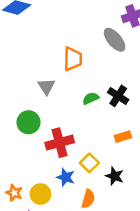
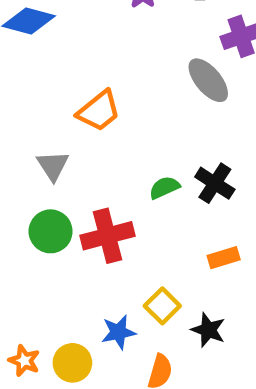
orange trapezoid: (73, 59) -> (99, 111), moved, turned 50
gray triangle: (46, 86) -> (53, 166), moved
red cross: (60, 143) -> (107, 236), moved
blue star: (66, 177) -> (118, 332), turned -30

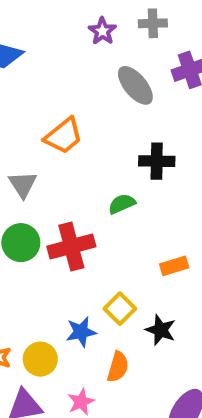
gray ellipse: (208, 80) -> (135, 85), moved
black cross: (215, 183) -> (157, 161), moved, turned -32

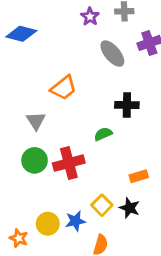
black star: (161, 330) -> (130, 208), moved
yellow circle: (40, 359) -> (48, 224), moved

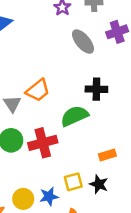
orange trapezoid: (64, 88) -> (38, 90), moved
green semicircle: (103, 134) -> (74, 116), size x1.6
yellow square: (102, 205) -> (73, 182), turned 30

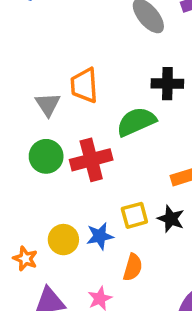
orange trapezoid: (38, 90) -> (84, 85), turned 125

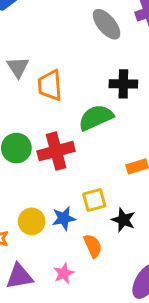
gray triangle: (48, 104) -> (18, 67), moved
black star: (171, 219) -> (123, 220), moved
orange semicircle: (133, 267) -> (93, 246), turned -40

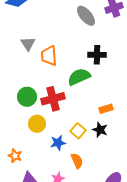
yellow square: (94, 200) -> (78, 131), turned -35
black star: (123, 220) -> (100, 130), moved
yellow circle: (32, 221) -> (37, 124), moved

